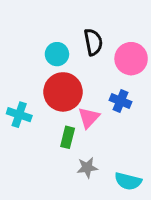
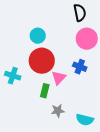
black semicircle: (93, 42) -> (80, 13), moved

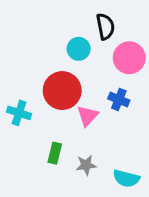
black semicircle: (80, 13) -> (105, 26), moved
cyan circle: (38, 36) -> (79, 49), moved
green rectangle: (45, 91) -> (55, 153), moved

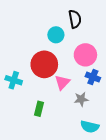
pink circle: (129, 58) -> (85, 55), moved
blue cross: (119, 99) -> (93, 77), moved
gray star: (86, 165) -> (81, 99), moved

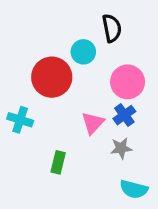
red circle: (44, 64) -> (52, 77), moved
blue cross: (93, 77) -> (124, 115), moved, turned 32

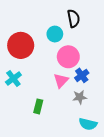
red circle: (52, 77) -> (21, 45), moved
pink circle: (128, 82) -> (68, 57), moved
cyan cross: (20, 120) -> (13, 78), turned 35

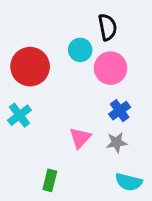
pink circle: (68, 57) -> (111, 68), moved
pink triangle: (61, 81) -> (80, 138), moved
green rectangle: (38, 106) -> (50, 180), moved

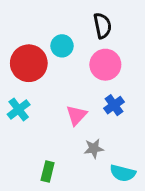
cyan circle: (80, 50) -> (62, 46), moved
pink triangle: (80, 138) -> (76, 115), moved
gray star: (117, 142) -> (94, 148), moved

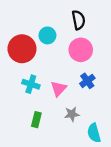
cyan cross: (19, 109) -> (31, 84), moved, turned -35
green rectangle: (48, 172) -> (36, 120), moved
cyan semicircle: (123, 173) -> (94, 133), turned 60

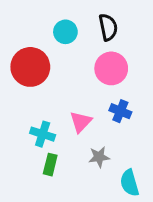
cyan circle: (47, 35) -> (65, 32), moved
blue cross: (87, 81) -> (120, 111), turned -32
cyan cross: (31, 84) -> (43, 134), moved

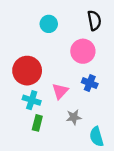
black semicircle: (108, 27) -> (94, 20), moved
red circle: (30, 67) -> (27, 71), moved

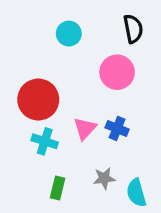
blue cross: (90, 83) -> (117, 128), moved
gray star: (74, 117) -> (104, 178), moved
green rectangle: (37, 123) -> (58, 188), moved

